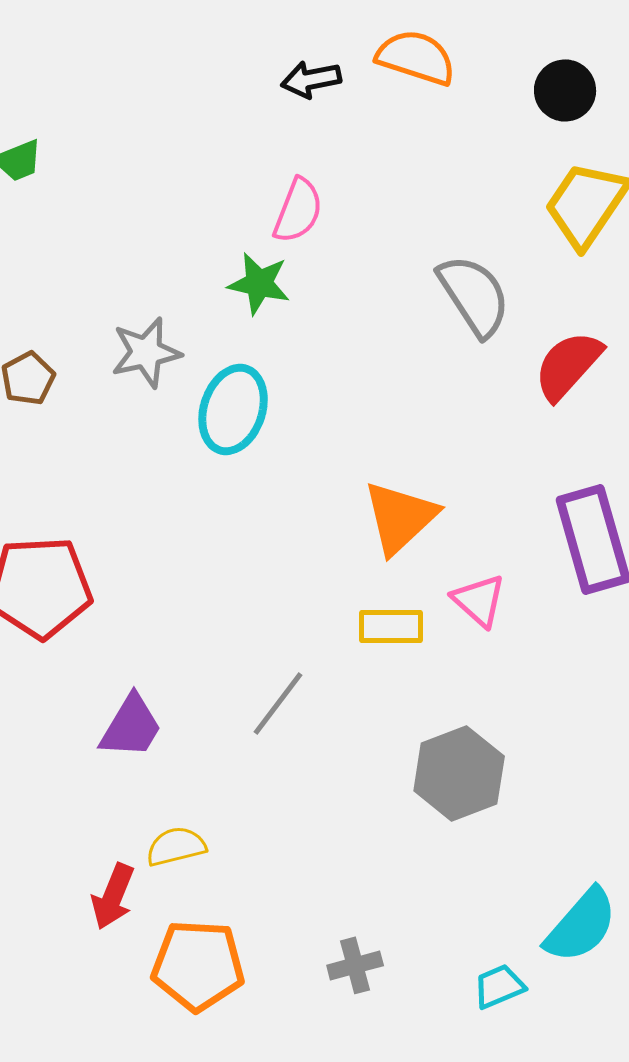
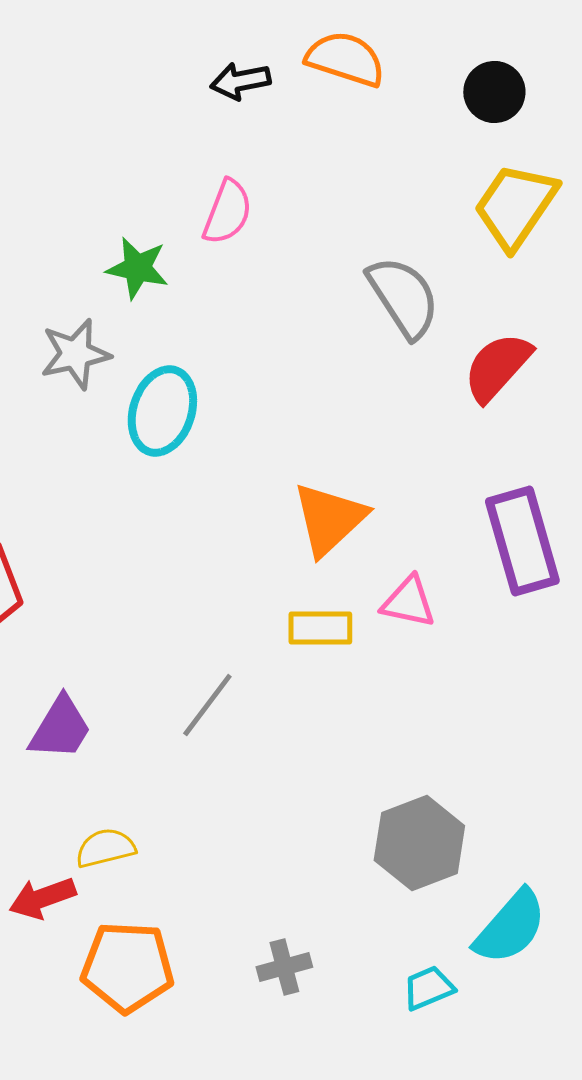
green star: (259, 283) -> (137, 268), moved
pink triangle: (479, 600) -> (408, 602), turned -30
gray hexagon: (459, 773) -> (419, 843), moved
red arrow: (113, 896) -> (42, 898), turned 48

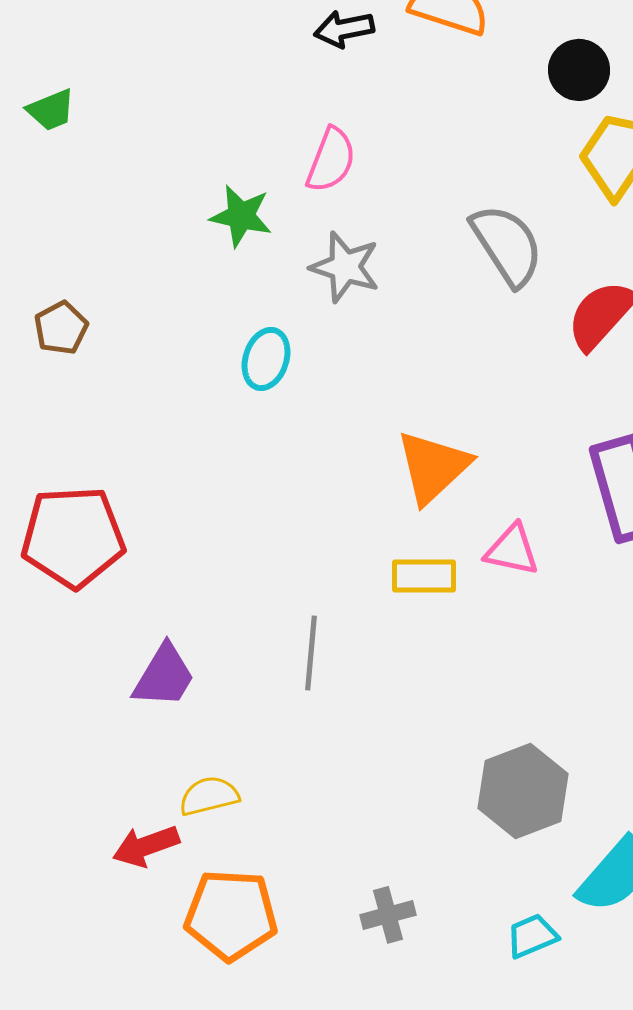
black circle: (494, 92) -> (579, 70), moved
gray star: (75, 354) -> (345, 267), moved, turned 30
cyan ellipse: (162, 411) -> (266, 359), size x0.7
gray line: (207, 705) -> (311, 653), turned -32

